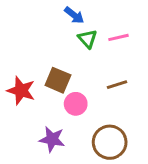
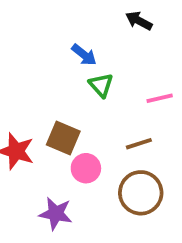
pink line: (118, 37) -> (160, 98), moved
brown circle: (110, 142) -> (141, 193), moved

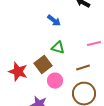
green triangle: (101, 85) -> (58, 48), moved, turned -32
brown square: (63, 138) -> (43, 65), turned 30

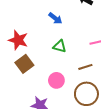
brown square: (43, 65) -> (24, 64), moved
red star: (18, 72) -> (18, 40), moved

